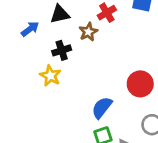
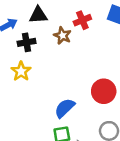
brown star: (88, 32) -> (62, 36), turned -30
black cross: (62, 50) -> (27, 42), moved

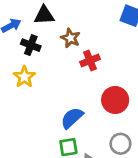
red cross: (82, 20) -> (90, 60), moved
black cross: (27, 42) -> (31, 45), turned 30

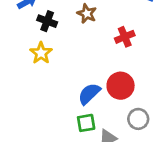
red cross: (90, 60) -> (125, 37), moved
red circle: (115, 100) -> (121, 86), moved

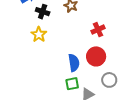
red cross: (125, 37) -> (98, 30), moved
blue semicircle: (89, 94) -> (74, 63), turned 126

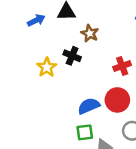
black cross: (43, 12) -> (72, 56), moved
blue semicircle: (74, 63) -> (89, 106), turned -108

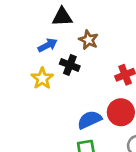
blue arrow: (36, 20) -> (48, 45), moved

